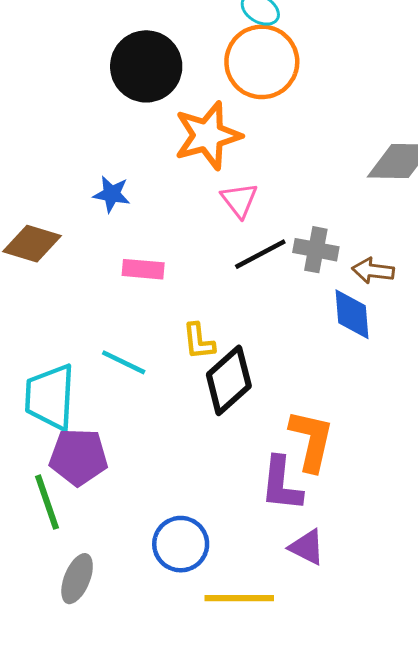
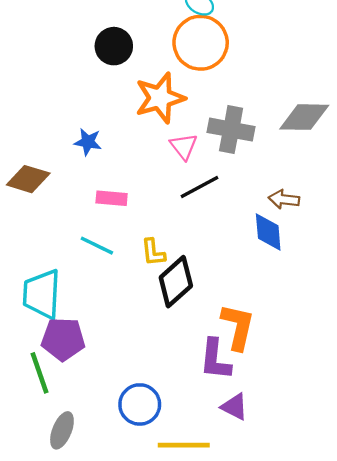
black circle: (146, 66) -> (114, 46), size x0.7
gray cross: (316, 250) -> (231, 130), moved, size x1.4
cyan line: (124, 362) -> (97, 246), moved

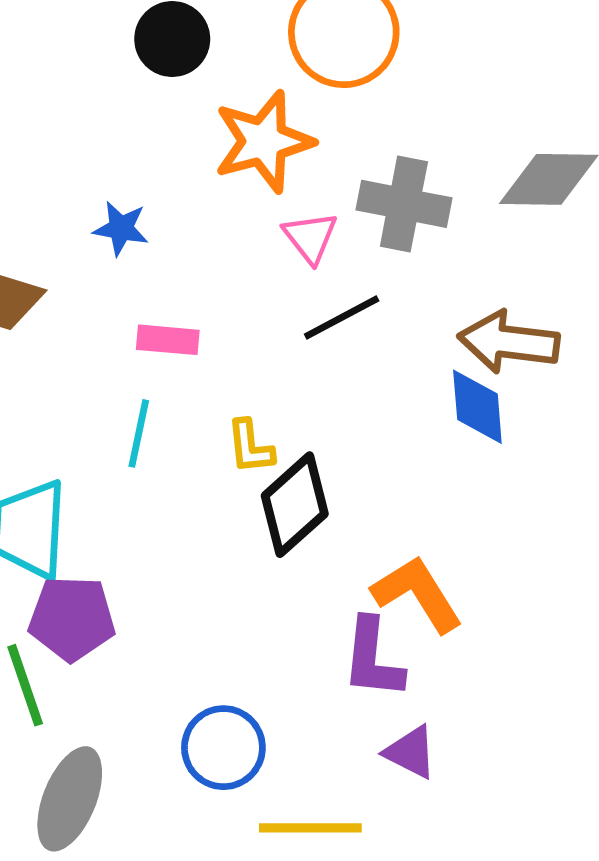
brown arrow: (284, 199) -> (509, 342), size x1.6
cyan line: (97, 246) -> (139, 433), turned 76
orange L-shape: (238, 327) -> (417, 594), turned -45
gray ellipse: (62, 430) -> (70, 799), size x1.4

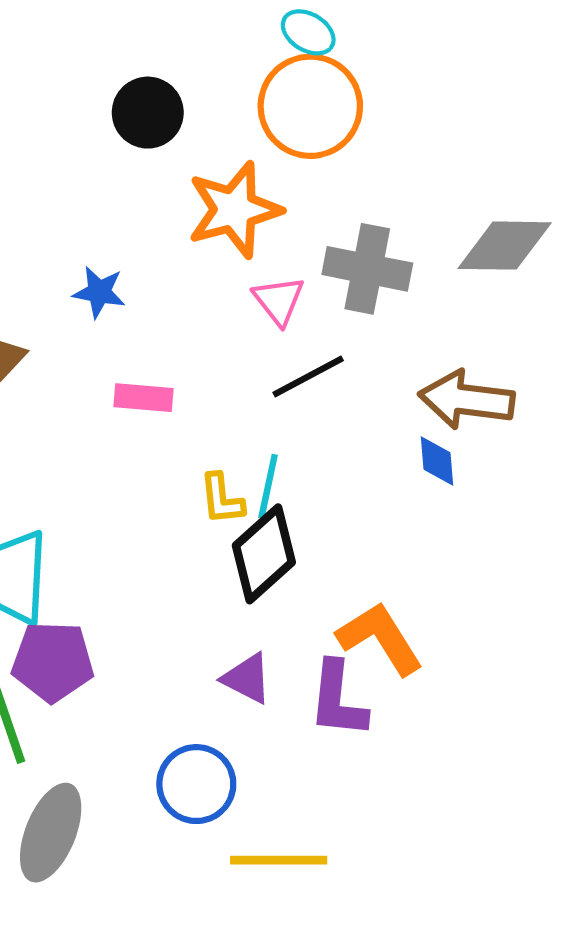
blue diamond: (477, 407) -> (437, 461), size x0.7
cyan line: (139, 433) -> (268, 486), moved
purple triangle: (411, 752) -> (247, 678), moved

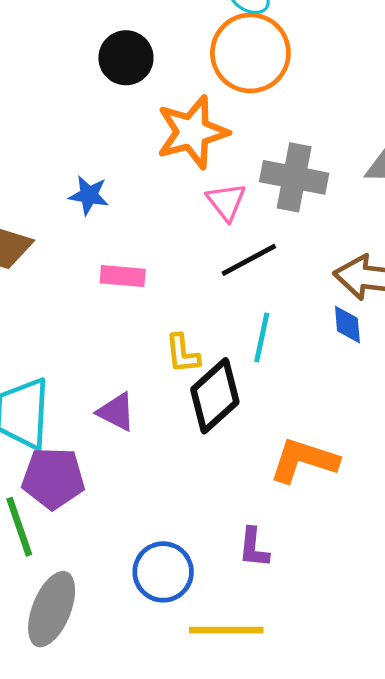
cyan line: (268, 486) -> (262, 337), moved
orange L-shape: (380, 638) -> (304, 460), turned -40
purple triangle: (247, 678) -> (116, 412), moved
purple L-shape: (338, 700) -> (254, 548), moved, size x0.7

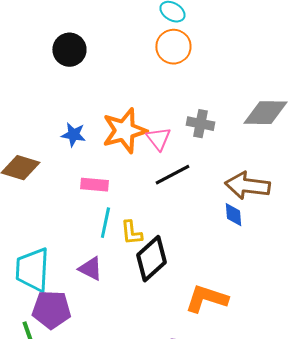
orange circle: (250, 53) -> (173, 47), size x0.7
black circle: (126, 58) -> (69, 50), moved
orange star: (192, 132) -> (124, 131), moved
gray cross: (294, 177) -> (200, 124), size x0.7
cyan line: (262, 337) -> (105, 223), moved

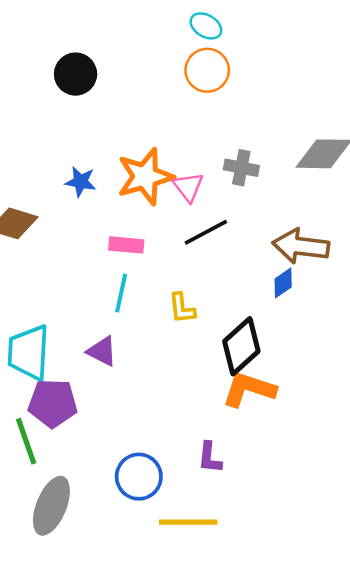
pink rectangle: (94, 185) -> (126, 245), moved
blue diamond: (233, 215) -> (283, 283), turned 60
yellow L-shape: (131, 233) -> (182, 308), moved
black diamond: (151, 259) -> (241, 346), moved

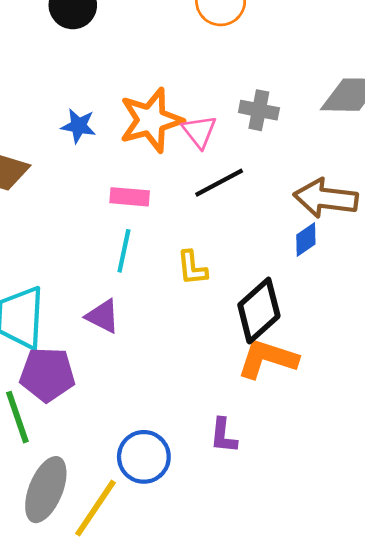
yellow line: (188, 522) -> (96, 508), moved, turned -56

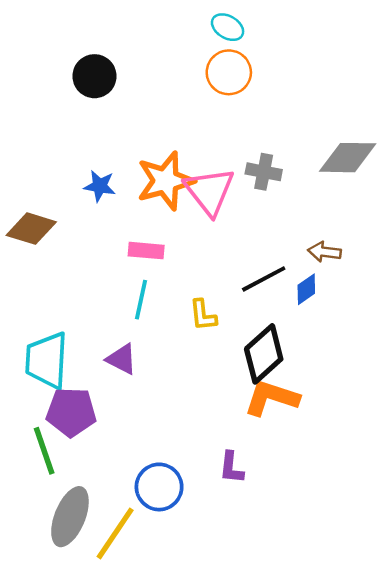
pink triangle: (199, 131) -> (209, 191), size x1.6
black line: (219, 183) -> (264, 279), moved
brown arrow: (326, 198) -> (324, 252), size x0.6

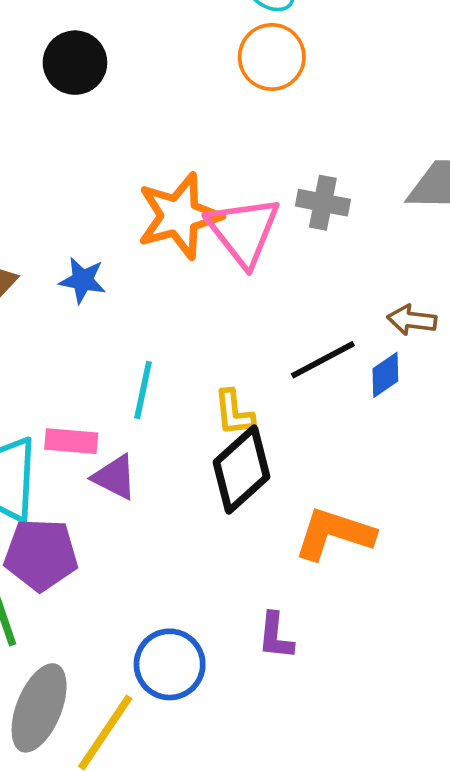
blue star: (100, 186) -> (83, 280), moved
pink rectangle: (146, 251) -> (71, 441), moved
black diamond: (264, 354) -> (242, 469), moved

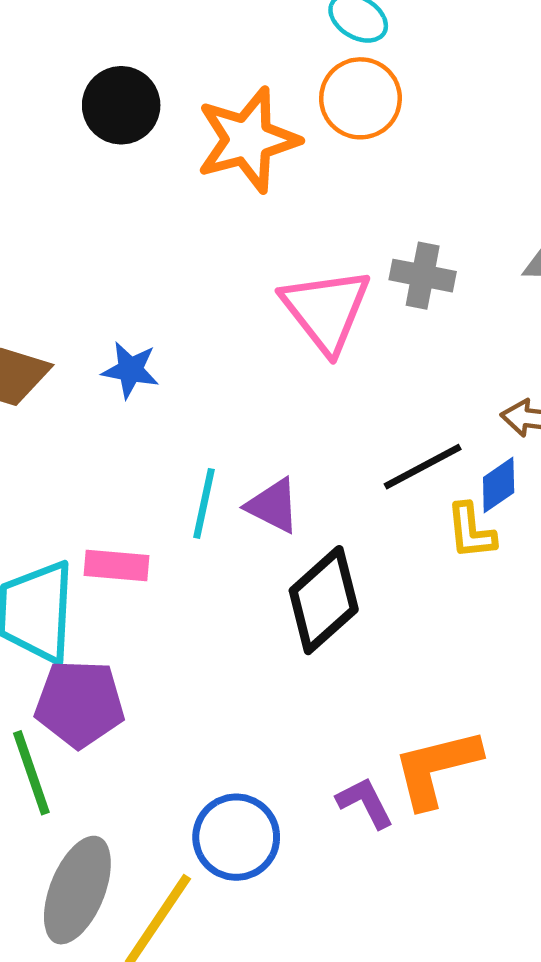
orange star: (179, 216) -> (248, 140), moved
yellow L-shape: (234, 413) -> (471, 531), moved
purple triangle: (115, 477) -> (273, 506), moved
orange L-shape: (334, 534) -> (436, 768), moved, turned -32
purple L-shape: (276, 636) -> (365, 803), turned 147

